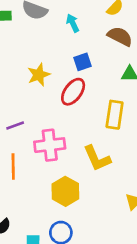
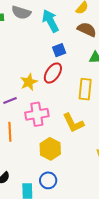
cyan arrow: (73, 23) -> (50, 21), size x1.6
yellow star: (39, 75) -> (29, 82), moved

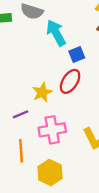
cyan arrow: (50, 21) -> (56, 33), moved
yellow hexagon: (50, 149) -> (50, 173), moved

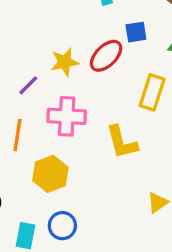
blue square: (77, 55) -> (136, 32), moved
purple line: (21, 114) -> (28, 85), turned -35

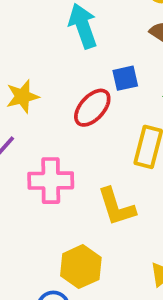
yellow star: (65, 62) -> (22, 96), moved
yellow hexagon: (50, 174) -> (81, 267), moved

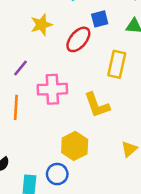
yellow star: (22, 96) -> (41, 25), moved

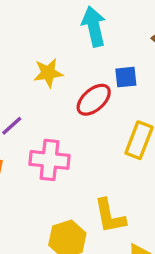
yellow L-shape: (97, 105) -> (110, 216), moved

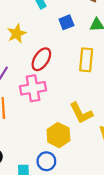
red ellipse: (94, 100) -> (41, 59), moved

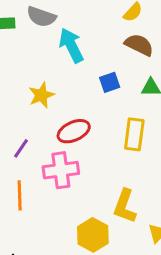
red ellipse: (41, 59) -> (74, 131), turned 30
yellow L-shape: (81, 113) -> (125, 206), turned 45

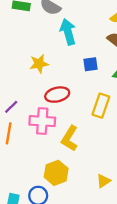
purple line: (21, 148) -> (11, 107), moved
yellow L-shape: (125, 206) -> (70, 138), moved

